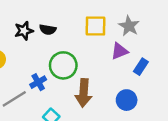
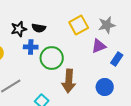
yellow square: (95, 26) -> (79, 25), turned -30
gray star: (129, 26) -> (107, 25), turned 30
blue cross: (38, 82) -> (31, 47), moved, turned 32

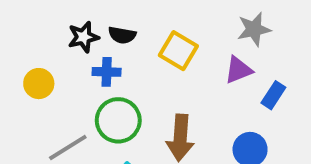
yellow square: (79, 25) -> (178, 51), moved, turned -30
green circle: (52, 58) -> (118, 120), moved

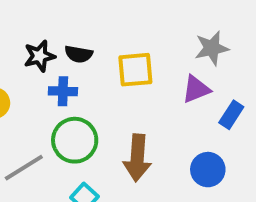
yellow square: (178, 51) -> (135, 70), turned -36

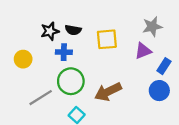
brown arrow: (137, 158) -> (108, 92), turned 60
blue circle: (208, 170) -> (159, 91), moved

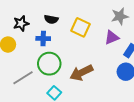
black star: (50, 31) -> (21, 23), moved
yellow square: (107, 39) -> (80, 27), turned 30

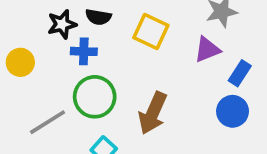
black star: (21, 23) -> (62, 24), moved
brown arrow: (81, 73) -> (153, 113), turned -40

